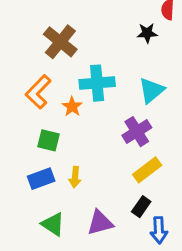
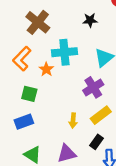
black star: (147, 33) -> (90, 20), moved
yellow arrow: (75, 177) -> (73, 121), moved

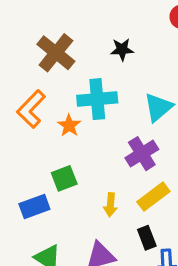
black star: (90, 20) -> (122, 49), moved
green square: (29, 94) -> (64, 178), moved, turned -35
black rectangle: (97, 142) -> (147, 238), turned -56

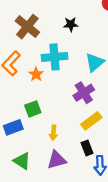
yellow arrow: (110, 205) -> (53, 133), moved

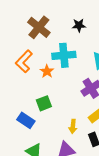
blue rectangle: (13, 127) -> (26, 120), turned 54
yellow arrow: (53, 133) -> (73, 126), moved

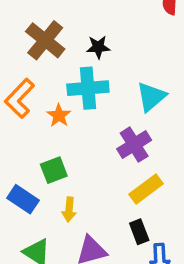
black star: (79, 25) -> (98, 47), moved
yellow arrow: (73, 126) -> (69, 209), moved

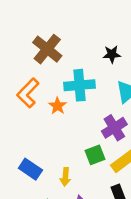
black star: (98, 47) -> (112, 54), moved
green square: (54, 170) -> (95, 155), moved

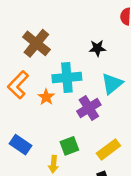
purple cross: (114, 128) -> (89, 108), moved
green square: (95, 155) -> (69, 146), moved
blue rectangle: (30, 169) -> (21, 145), moved

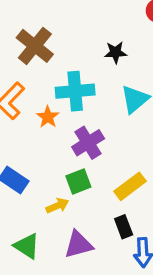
purple cross: (89, 108) -> (88, 143), moved
yellow arrow: (53, 164) -> (57, 206), turned -119

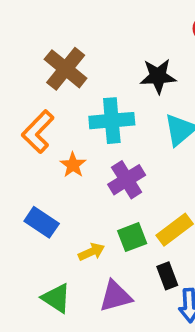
black star: (116, 52) -> (158, 76), size x1.4
orange star: (48, 117) -> (73, 165), moved
green square: (78, 182) -> (132, 237), moved

